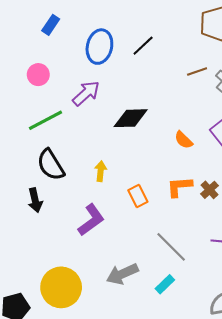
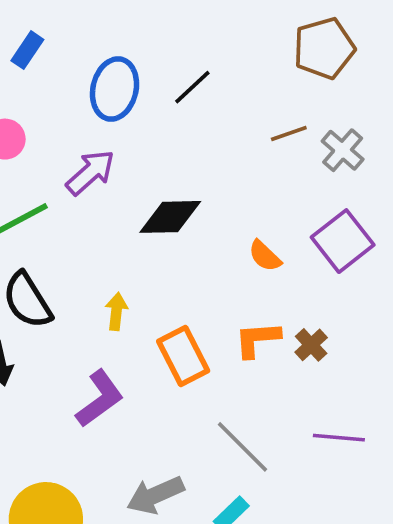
orange rectangle: (138, 196) -> (183, 356), size x1.4

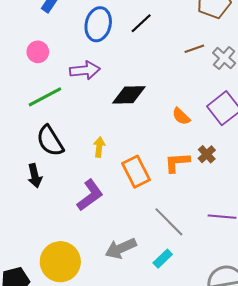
purple arrow: (90, 172) -> (85, 70), turned 36
brown cross: (311, 345) -> (207, 154), moved

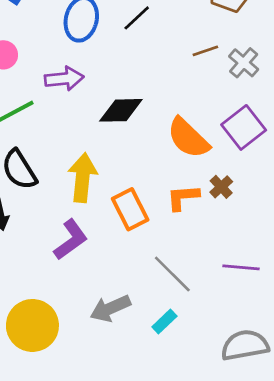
orange semicircle: (181, 116) -> (188, 138), size x1.8
yellow arrow: (99, 147) -> (83, 178), size x1.8

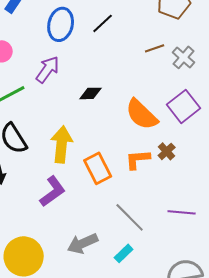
purple arrow: (64, 79) -> (48, 69), turned -48
black diamond: (121, 110) -> (91, 93), size x0.7

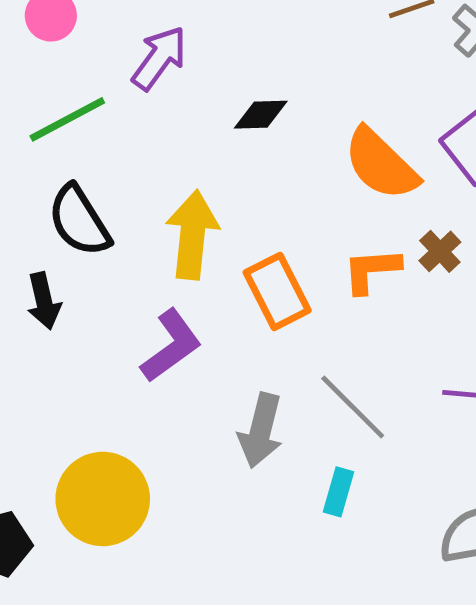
gray arrow: (83, 243) -> (261, 431), moved, turned -52
cyan rectangle: (124, 253) -> (339, 492), turned -30

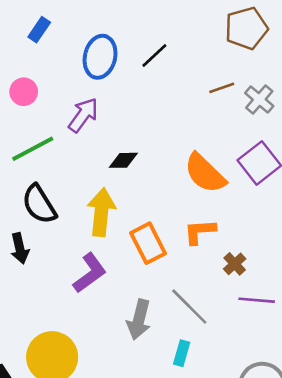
black diamond: (261, 115) -> (123, 160), moved
brown cross: (440, 251) -> (235, 264), moved

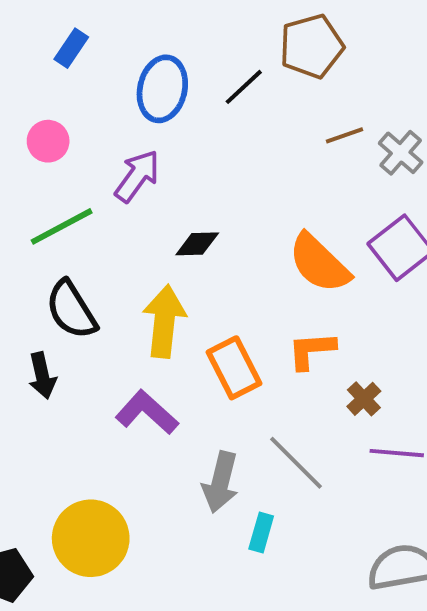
brown pentagon: (246, 28) -> (312, 46), moved
purple L-shape: (90, 273) -> (147, 412), turned -102
cyan rectangle: (182, 353) -> (261, 532), moved

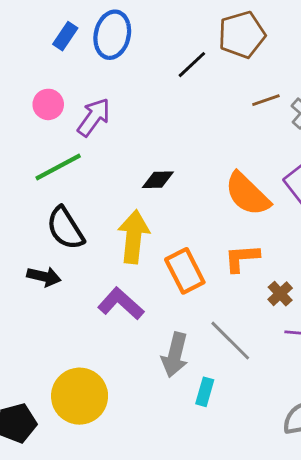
blue ellipse: (162, 89) -> (112, 35), moved
purple arrow: (137, 176) -> (94, 117), moved
black arrow: (42, 376) -> (44, 277), turned -64

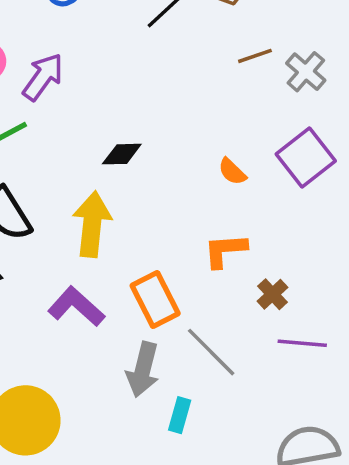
orange semicircle: (247, 194) -> (232, 172), size x0.5
orange rectangle: (185, 271) -> (155, 299), moved

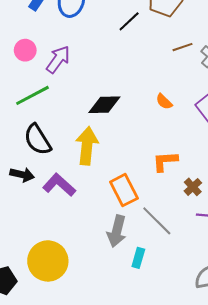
black diamond: (122, 154) -> (104, 105), size x1.4
orange semicircle: (232, 172) -> (164, 102), moved
purple L-shape: (76, 306) -> (59, 185), moved

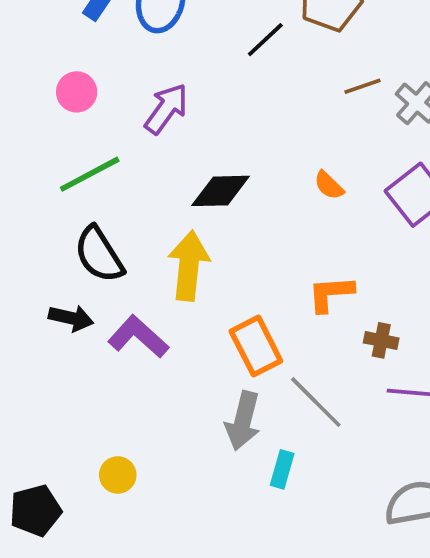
purple arrow: (58, 59) -> (166, 109), moved
brown cross: (193, 187) -> (381, 340), turned -36
yellow circle: (48, 261) -> (118, 475), size x0.5

